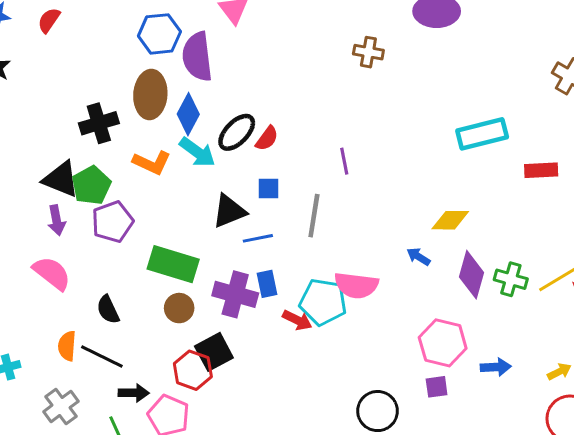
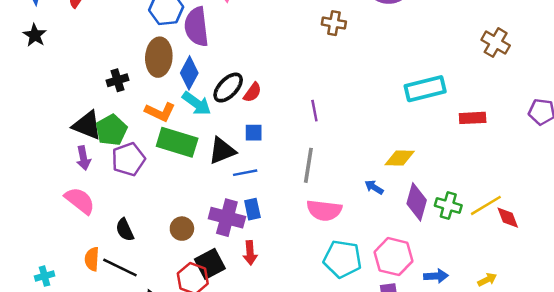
black cross: (99, 123) -> (117, 80), size x0.7
gray line: (314, 216) -> (308, 165), moved
green rectangle: (173, 264) -> (177, 142), moved
cyan pentagon: (323, 302) -> (342, 259), moved
red arrow: (297, 320) -> (250, 253), moved, turned 60

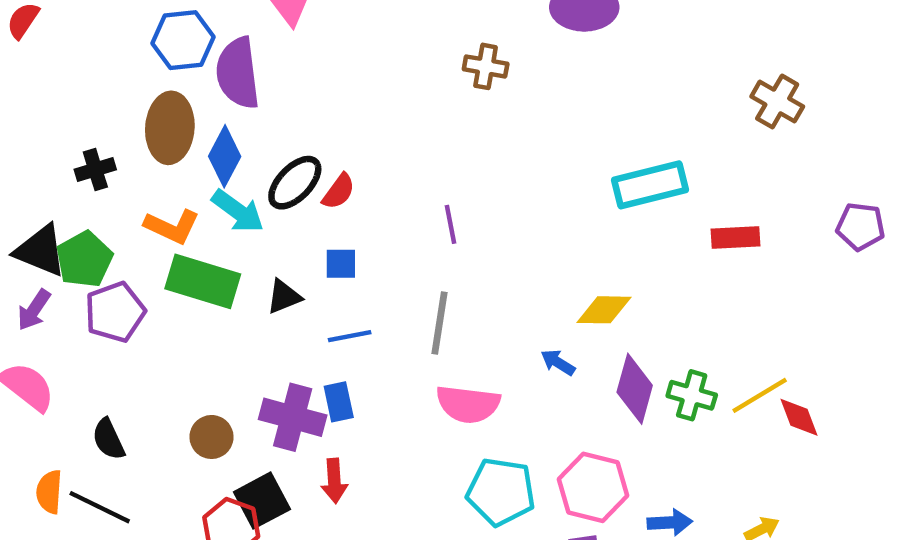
black triangle: (222, 151) -> (284, 297), size x0.7
purple arrow: (83, 158) -> (34, 310), turned 45
blue line: (245, 173) -> (350, 336), moved

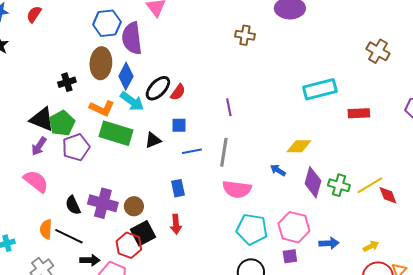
blue line: (350, 336) -> (192, 151), moved
purple cross: (293, 417) -> (103, 203), moved
brown circle: (212, 437) -> (134, 206), moved

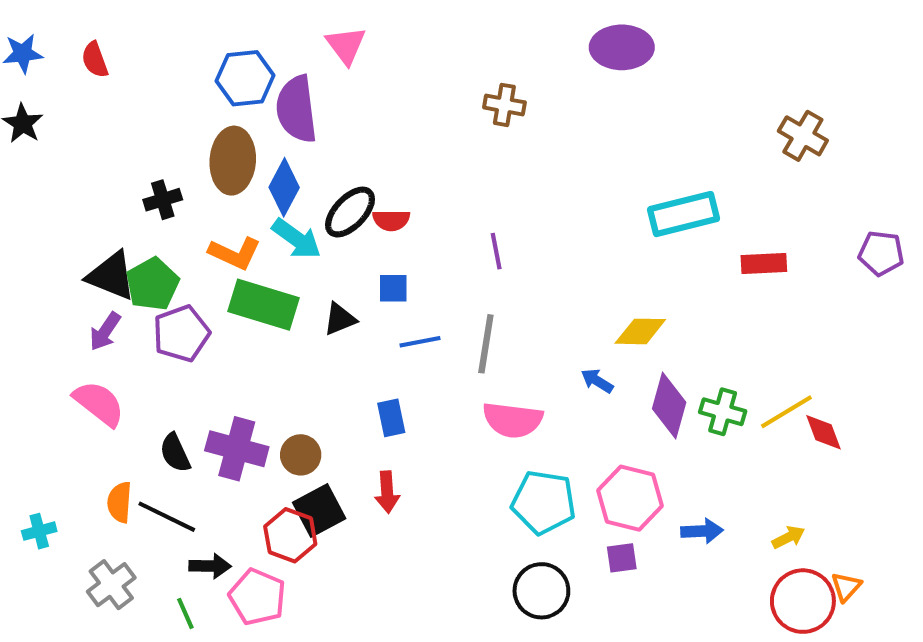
red semicircle: (34, 14) -> (95, 60), turned -54
brown cross: (245, 35) -> (504, 105), moved
red semicircle: (178, 92) -> (391, 220), turned 54

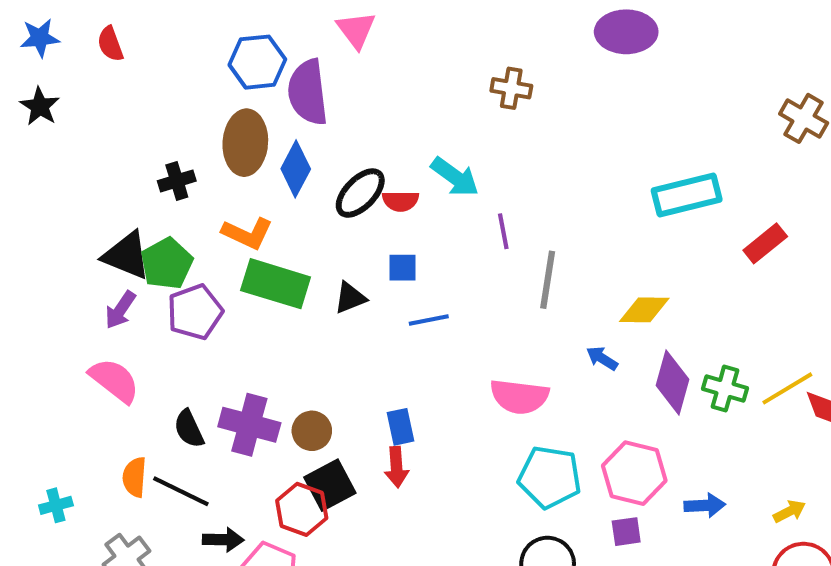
cyan arrow: (297, 239) -> (455, 177), moved
red rectangle: (764, 263) -> (765, 243), turned -36
gray line: (486, 344) -> (548, 280), moved
blue rectangle: (391, 418) -> (400, 427), moved

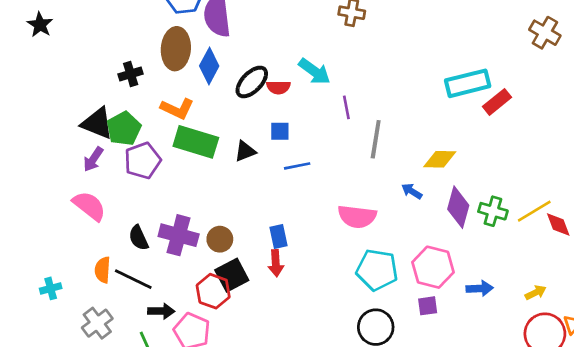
red rectangle: (765, 243) -> (497, 102), moved

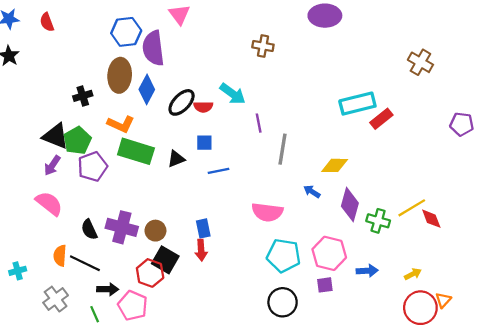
green cross: (493, 211) -> (378, 221), moved
black square: (232, 275) -> (165, 260), turned -32

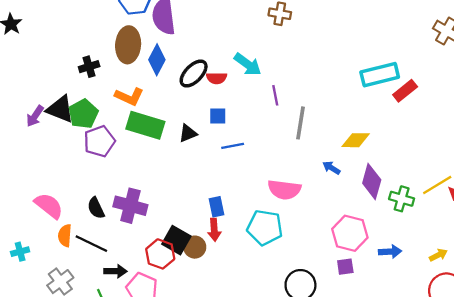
purple arrow: (52, 165) -> (35, 116), moved
pink semicircle: (49, 203) -> (49, 206), moved
brown circle: (155, 231) -> (195, 247), moved
cyan pentagon: (284, 256) -> (265, 228), moved

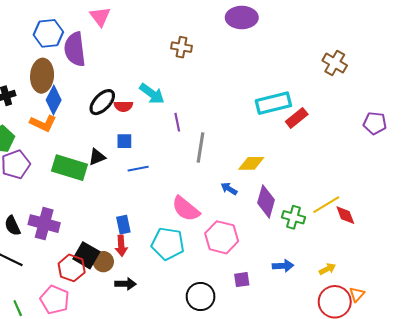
blue diamond: (157, 60) -> (54, 100), moved
green rectangle: (145, 125) -> (69, 168), moved
pink semicircle: (284, 190) -> (186, 209), turned 32
pink hexagon: (350, 233) -> (222, 237), moved
black arrow: (115, 271) -> (125, 284), moved

